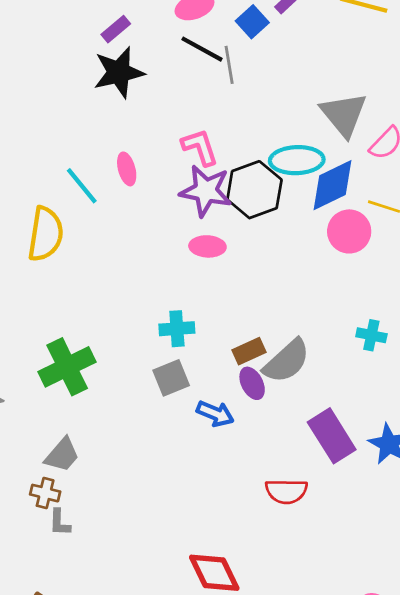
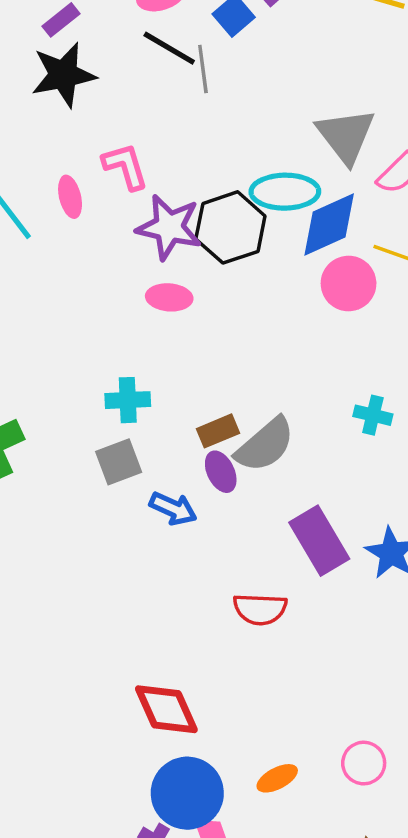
pink L-shape: (200, 147) -> (125, 166), moved

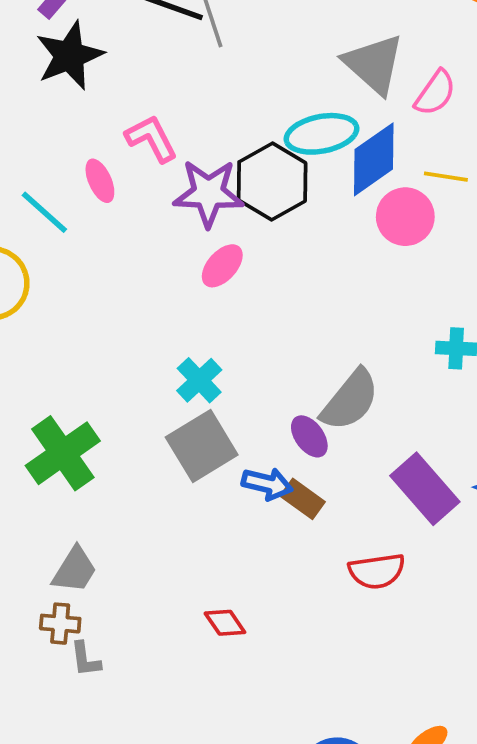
pink ellipse: (169, 297) -> (222, 266), turned -42
cyan cross: (128, 400) -> (199, 380), turned -30
brown rectangle: (218, 431) -> (303, 499), moved, turned 69
gray square: (119, 462) -> (202, 446), size x1.4
red diamond: (166, 709) -> (225, 623), moved, size x0.6

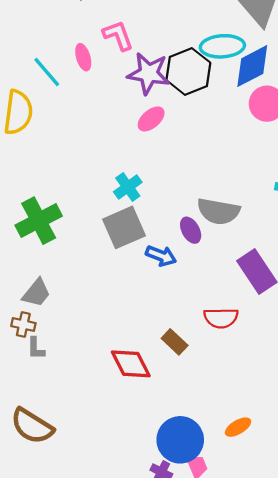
gray semicircle: (350, 400) -> (218, 211), turned 54
brown rectangle: (303, 499) -> (175, 342), moved
red diamond: (225, 623) -> (131, 364), moved, size x1.6

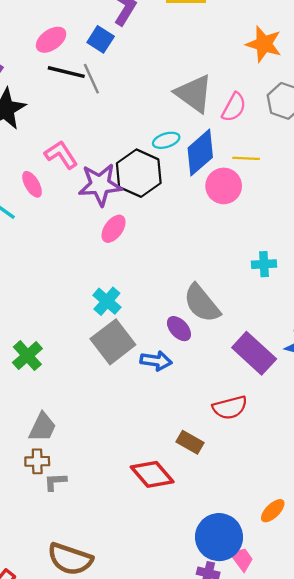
cyan ellipse: (222, 46) -> (166, 140), size x0.6
gray semicircle: (218, 211) -> (202, 303), turned 54
green cross: (39, 221) -> (27, 356), size x0.7
gray L-shape: (36, 348) -> (55, 482), turned 100

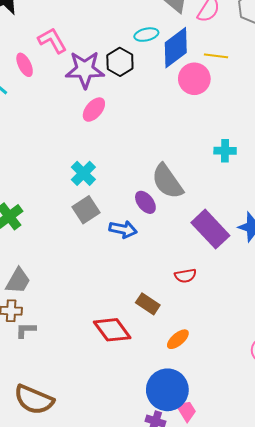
black hexagon: (139, 173) -> (120, 62), size x0.7
gray square: (113, 342) -> (86, 210), size x0.7
red semicircle: (230, 408) -> (185, 276), size x0.7
orange ellipse: (273, 511) -> (178, 339), moved

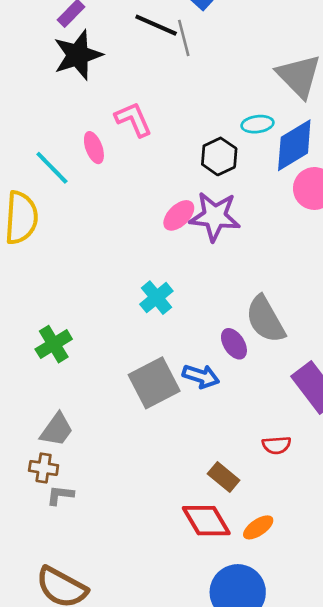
purple star: (85, 70) -> (215, 216), moved
gray square: (86, 210) -> (154, 383), moved, size x1.4
red diamond: (112, 330) -> (206, 521), moved

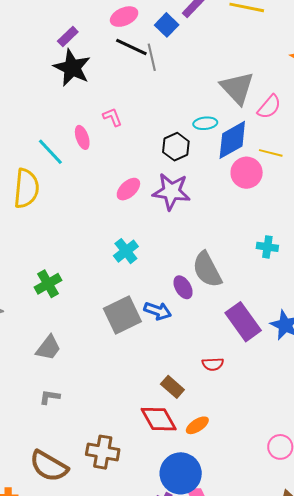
black star: (78, 55) -> (72, 68), turned -30
pink L-shape: (133, 119) -> (112, 117), size x0.7
pink ellipse: (179, 215) -> (128, 189), moved
brown cross: (44, 468) -> (103, 452), moved, size x1.5

